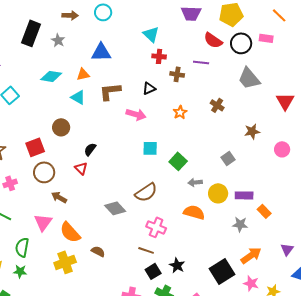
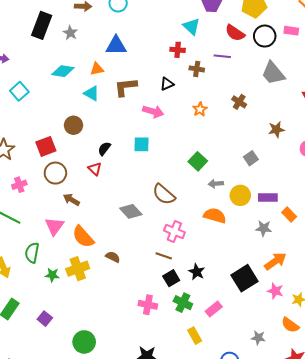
cyan triangle: (151, 34) -> (191, 26), moved
cyan square: (150, 148) -> (141, 144), moved
brown semicircle: (146, 192) -> (164, 194), turned 75
green star: (20, 271) -> (52, 275), moved

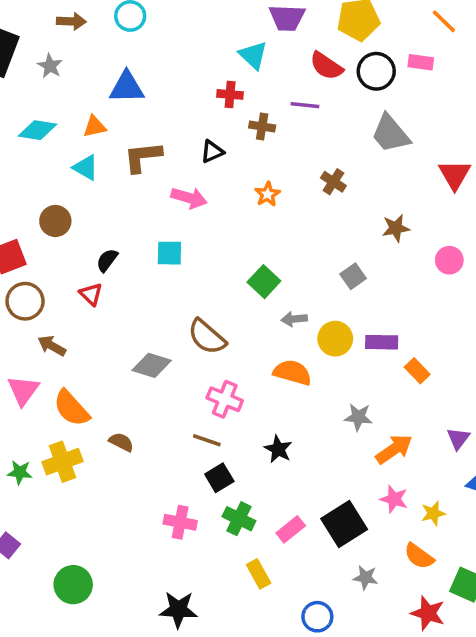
gray diamond: (131, 211) -> (152, 365), turned -30
gray star: (264, 228) -> (358, 417), moved
black star: (197, 272) -> (278, 449), moved
black square: (245, 278) -> (344, 524), moved

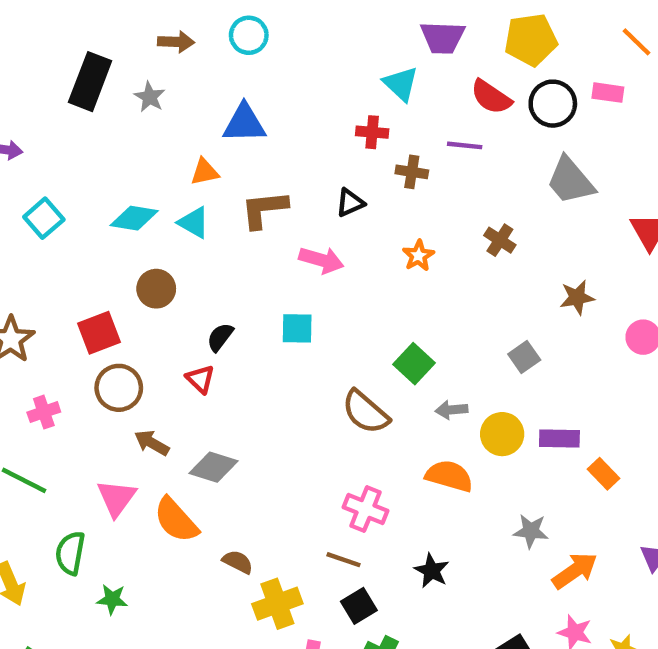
cyan diamond: (38, 130) -> (134, 218), moved
brown semicircle: (207, 337) -> (366, 412), moved
gray diamond: (152, 365) -> (213, 467), moved
yellow cross: (62, 462) -> (277, 604), moved

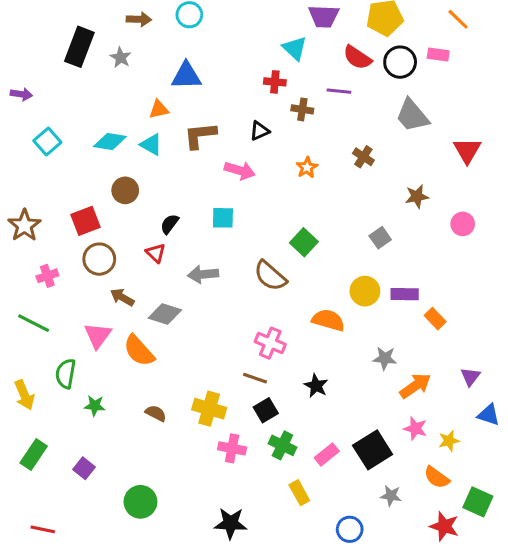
gray arrow: (451, 410) -> (203, 274), moved, size x1.4
brown semicircle: (238, 562) -> (156, 413), moved
yellow cross: (277, 604) -> (209, 409), turned 36

